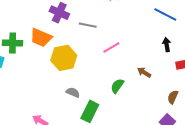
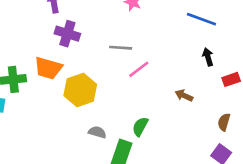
gray line: (88, 25) -> (121, 48), moved
green semicircle: (117, 86) -> (140, 127), moved

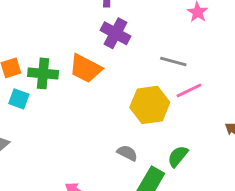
yellow hexagon: (80, 90) -> (150, 105), moved

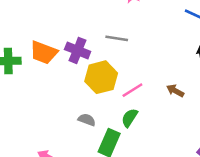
purple cross: (115, 33) -> (78, 50), moved
pink line: (189, 90) -> (132, 90), moved

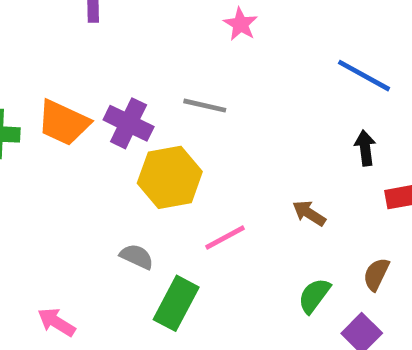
pink line: (132, 90) -> (225, 237), moved
green semicircle: (130, 118) -> (314, 296), moved

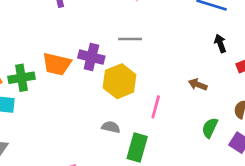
pink line: (225, 237) -> (156, 107), turned -35

